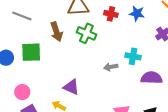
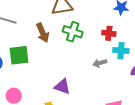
red cross: (111, 14) -> (109, 33), moved

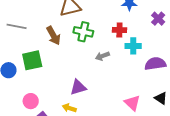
gray arrow: (100, 63) -> (102, 56), moved
purple triangle: (62, 87) -> (78, 87), turned -30

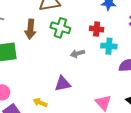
brown arrow: (54, 36) -> (30, 29), turned 30
purple triangle: (78, 87) -> (63, 84), moved

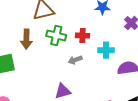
red cross: (97, 29) -> (83, 36), moved

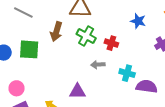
cyan cross: (106, 50) -> (127, 73), moved

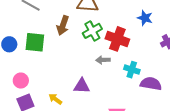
green cross: (86, 36) -> (92, 31), turned 30
red cross: (111, 43) -> (117, 39), size x1.6

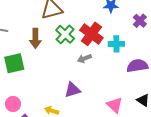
red cross: (117, 39) -> (91, 34), turned 35
cyan cross: (132, 70) -> (116, 44), moved

